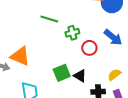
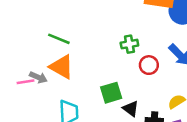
green line: (49, 19) -> (59, 39), moved
black triangle: (80, 76) -> (131, 109), moved

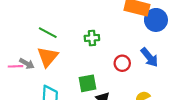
green cross: (129, 44) -> (92, 38), moved
orange triangle: (62, 67) -> (48, 57), turned 35

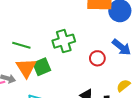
green cross: (92, 38) -> (64, 41), size x1.5
green square: (88, 83) -> (42, 67), moved

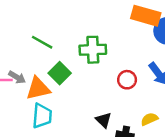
green square: (42, 67) -> (60, 73), turned -36
orange triangle: (26, 68) -> (38, 88), moved, turned 35

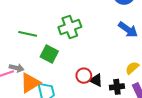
red circle: (127, 80) -> (84, 76), moved
orange triangle: (38, 88) -> (30, 83), moved

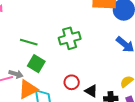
green square: (49, 54) -> (36, 64), moved
red circle: (84, 76) -> (72, 82), moved

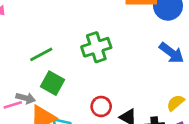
green line: (29, 42) -> (41, 54), turned -42

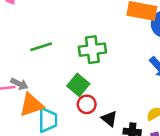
green square: (53, 83) -> (78, 85), moved

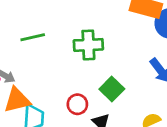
green square: (78, 85) -> (112, 89), moved

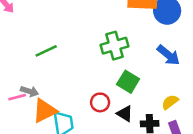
green cross: (88, 45) -> (114, 46), moved

